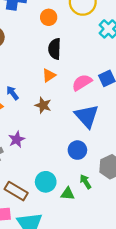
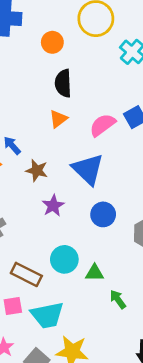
brown star: (43, 105) -> (37, 171), moved
blue triangle: (87, 116) -> (88, 169), moved
purple star: (17, 139) -> (53, 206), moved
green arrow: (85, 182) -> (118, 299), moved

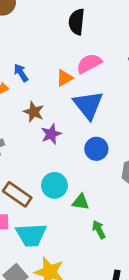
orange triangle: (58, 119) -> (65, 78), moved
pink semicircle: (103, 125) -> (89, 63), moved
brown star: (37, 171) -> (34, 112), moved

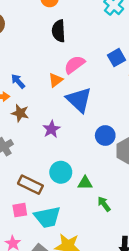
brown star: (34, 112) -> (20, 113), moved
blue circle: (96, 149) -> (105, 135), moved

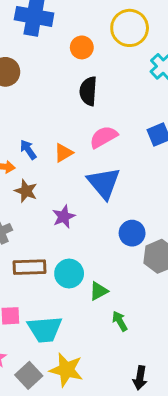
orange triangle: (56, 80) -> (63, 153), moved
green triangle: (85, 183) -> (99, 291), turned -35
brown rectangle: (30, 185) -> (30, 267), moved, turned -35

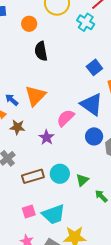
pink semicircle: (104, 137) -> (66, 118), moved
orange triangle: (63, 153) -> (35, 96), size x1.6
blue triangle: (104, 183) -> (92, 104), moved

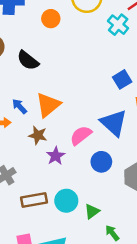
black semicircle: (41, 51) -> (28, 60), moved, turned -48
brown star: (17, 127) -> (38, 135), moved
blue circle: (94, 136) -> (101, 162), moved

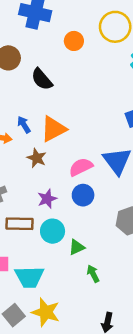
purple star: (56, 156) -> (47, 199), moved
blue circle: (101, 162) -> (83, 195), moved

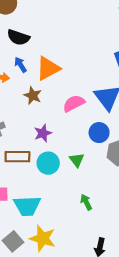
black semicircle: (42, 79) -> (18, 37), moved, turned -30
blue circle: (83, 195) -> (99, 133), moved
green triangle: (77, 247) -> (77, 160), moved, turned -42

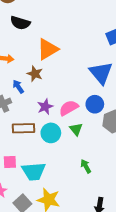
blue arrow: (21, 65) -> (18, 87), moved
pink semicircle: (74, 103) -> (69, 108), moved

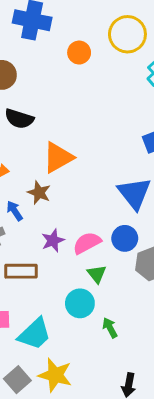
cyan circle: (51, 133) -> (80, 303), moved
cyan trapezoid: (34, 171) -> (35, 334), turned -40

